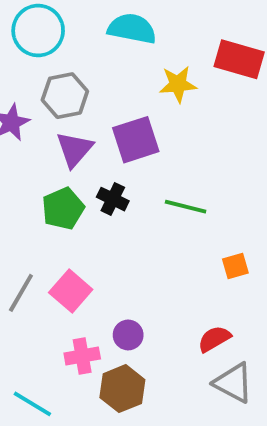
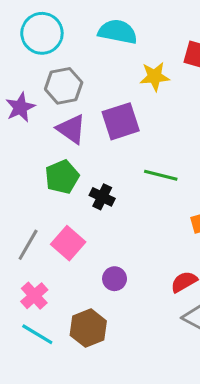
purple triangle: (75, 149) -> (71, 129), turned -36
black cross: (113, 199) -> (102, 197), moved
pink cross: (82, 356) -> (34, 296), moved, turned -32
brown hexagon: (122, 389) -> (88, 328), moved

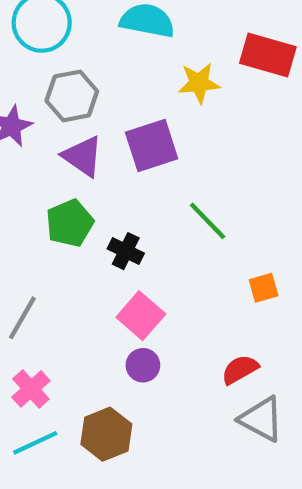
green line: (161, 175) -> (208, 221), turned 32
pink square: (68, 243) -> (141, 316), moved
cyan line: (37, 334) -> (35, 443), turned -56

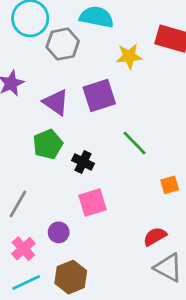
gray hexagon: (72, 96) -> (63, 44), moved
pink square: (141, 316) -> (92, 203), turned 32
purple circle: (143, 365) -> (59, 232), moved

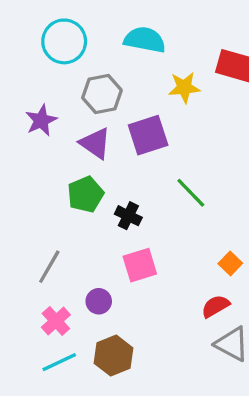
gray hexagon: (63, 44) -> (102, 94), moved
orange square: (170, 185) -> (230, 263), moved, turned -30

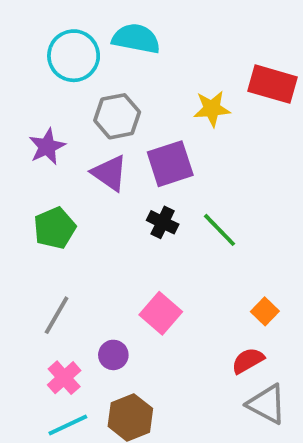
cyan semicircle: (145, 40) -> (136, 39), moved
green pentagon: (86, 194) -> (55, 228), moved
black cross: (128, 216) -> (163, 222), moved
pink square: (140, 265) -> (161, 313), turned -32

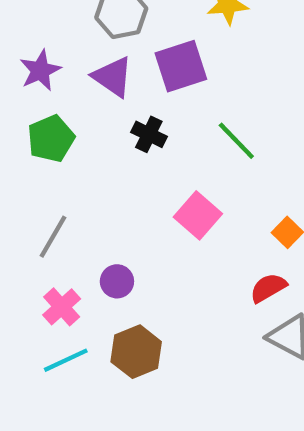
purple star: (47, 147) -> (40, 70), moved
black cross: (163, 222) -> (149, 134), moved
pink square: (161, 313) -> (198, 215), moved

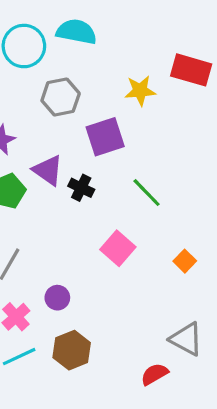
purple triangle: (113, 77) -> (48, 170), moved
red semicircle: (268, 288) -> (154, 374), moved

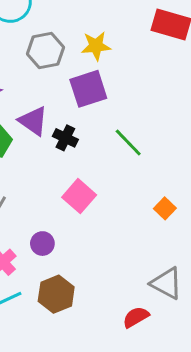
yellow star: (140, 91) -> (96, 46), moved
pink square: (118, 248) -> (79, 196), moved

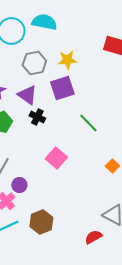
purple triangle: (33, 121) -> (27, 95), moved
black cross: (65, 138) -> (37, 117), moved
purple circle: (42, 244) -> (19, 185), moved

